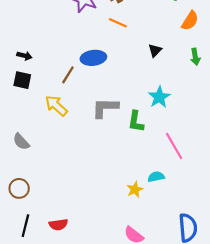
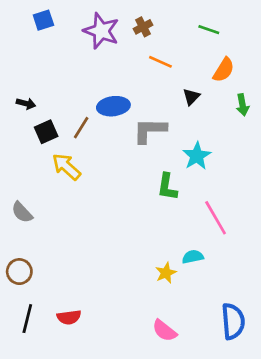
orange semicircle: (190, 21) -> (224, 70), moved
orange line: (118, 23) -> (160, 62), moved
black square: (22, 80) -> (46, 132), moved, turned -36
gray L-shape: (105, 108) -> (150, 130), moved

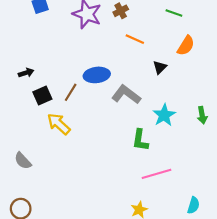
black arrow: (26, 103) -> (26, 73), turned -32
green arrow: (242, 105) -> (202, 115), moved
gray L-shape: (150, 130) -> (126, 95), turned 36
pink line: (216, 218) -> (157, 174), moved, turned -76
cyan semicircle: (193, 257) -> (193, 205), moved, turned 119

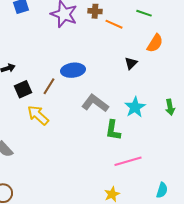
brown cross: (121, 11) -> (95, 11), turned 32
orange line: (135, 39) -> (114, 24), moved
gray L-shape: (126, 95) -> (95, 103), moved

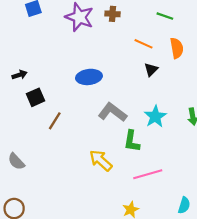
orange line: (114, 24) -> (144, 44), moved
orange semicircle: (155, 43) -> (177, 48), turned -42
brown line: (49, 86) -> (55, 121), moved
yellow arrow: (38, 115) -> (101, 160), moved

